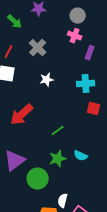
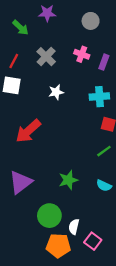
pink cross: (75, 36) -> (82, 54), moved
green line: (58, 131) -> (104, 151), moved
cyan semicircle: (81, 156) -> (104, 186), moved
green circle: (38, 179) -> (49, 216), moved

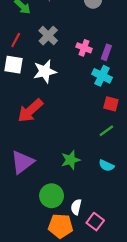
pink cross: (82, 54) -> (84, 48), moved
purple rectangle: (104, 62) -> (106, 52), moved
white star: (56, 92) -> (45, 71), moved, size x1.5
cyan cross: (99, 97) -> (102, 76), turned 30

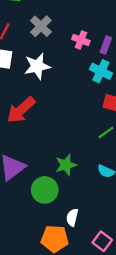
green circle: (52, 196) -> (45, 190), moved
pink square: (95, 222) -> (102, 241), moved

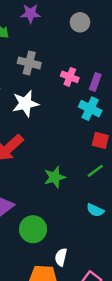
gray cross: (41, 26) -> (29, 63), turned -30
green star: (66, 165) -> (55, 177), moved

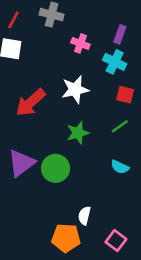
pink cross: (70, 77) -> (80, 43), moved
white star: (25, 104) -> (75, 89), moved
green circle: (33, 229) -> (56, 168), moved

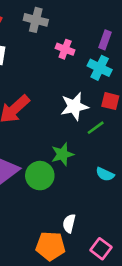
white star: (75, 89) -> (74, 106), moved
green line: (120, 126) -> (96, 128), moved
green star: (78, 133) -> (62, 154), moved

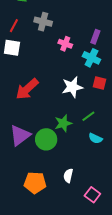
green line: (96, 128) -> (88, 116), moved
orange pentagon: (50, 246) -> (35, 183), moved

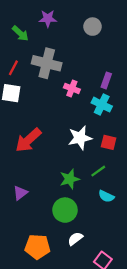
gray cross: (43, 22) -> (47, 63), size x1.4
red square: (99, 83) -> (109, 142), moved
purple triangle: (20, 135) -> (20, 193), size x0.6
green circle: (46, 139) -> (65, 210), moved
white semicircle: (68, 176) -> (75, 239), turned 40

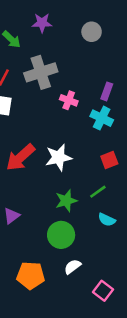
gray cross: (47, 63) -> (41, 72), turned -32
white star: (80, 138) -> (59, 157), moved
red square: (109, 142) -> (109, 160), turned -35

